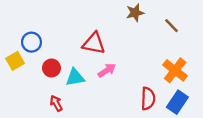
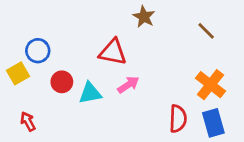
brown star: (135, 13) -> (144, 17), moved, turned -30
blue rectangle: (177, 102) -> (213, 123), turned -50
red arrow: (56, 103) -> (28, 121), moved

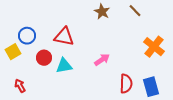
brown line: (206, 31) -> (135, 11), moved
red triangle: (113, 52) -> (64, 37), moved
pink arrow: (128, 85) -> (102, 60), moved
orange cross: (210, 85) -> (154, 47), moved

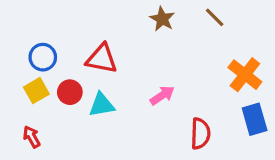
yellow square: (13, 52) -> (36, 91), moved
blue rectangle: (151, 87) -> (255, 119), moved

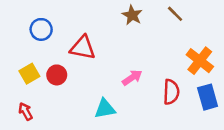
blue circle: (43, 57) -> (41, 29), moved
cyan triangle: (102, 105) -> (105, 109), moved
red semicircle: (200, 134) -> (171, 92), moved

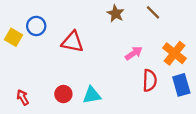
yellow square: (29, 74) -> (14, 37), moved, turned -30
red circle: (57, 75) -> (63, 94), moved
pink arrow: (132, 78) -> (134, 53), moved

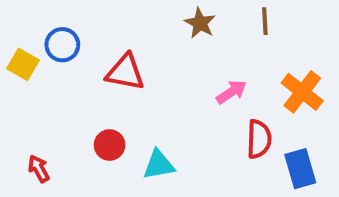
brown line: (153, 12) -> (265, 21), turned 42
blue rectangle: (181, 85) -> (300, 169), moved
red circle: (63, 94) -> (110, 145), moved

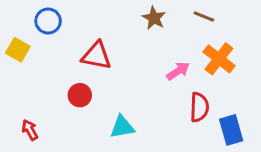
brown line: (265, 21) -> (204, 16), turned -65
blue circle: (62, 45) -> (48, 21), moved
orange cross: (302, 92) -> (219, 59), moved
red circle: (110, 145) -> (80, 95), moved

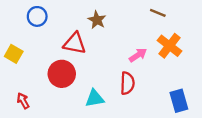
brown star: (154, 18) -> (97, 20), moved
yellow square: (18, 50) -> (14, 54), moved
red circle: (80, 95) -> (62, 74), size x1.5
red semicircle: (199, 107) -> (127, 83), moved

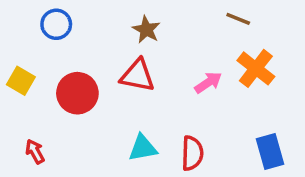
red triangle: (75, 43) -> (137, 76), moved
red circle: (62, 74) -> (77, 93), moved
red semicircle: (127, 83) -> (192, 153), moved

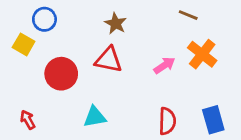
yellow square: (21, 81) -> (24, 44), moved
cyan triangle: (143, 148) -> (95, 117), moved
red semicircle: (192, 153) -> (167, 121), moved

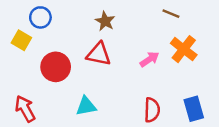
red arrow: (28, 120) -> (25, 109), size x1.5

